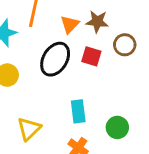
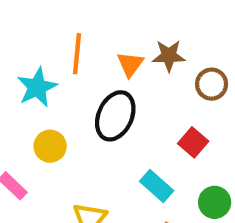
red square: (91, 56) -> (193, 142), moved, turned 30
cyan rectangle: (78, 111) -> (157, 186), turned -35

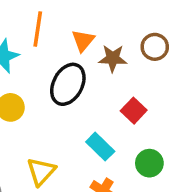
brown star: (169, 56) -> (113, 58), moved
brown circle: (212, 84) -> (155, 47), moved

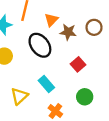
black ellipse: (68, 84) -> (40, 45), turned -70
cyan rectangle: (100, 147) -> (46, 84), moved

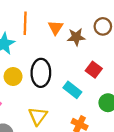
black ellipse: (40, 45) -> (41, 73), moved, turned 50
cyan rectangle: (46, 84) -> (72, 90), moved

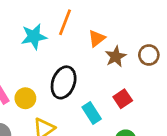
brown star: (76, 37) -> (116, 57), turned 30
yellow circle: (13, 77) -> (25, 98), moved

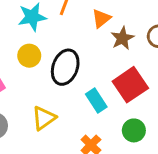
yellow circle: (25, 98) -> (29, 56), moved
red square: (123, 99) -> (130, 85), size x1.6

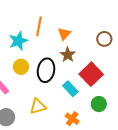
brown star: (122, 38) -> (68, 55), moved
yellow triangle: (44, 118) -> (38, 106), turned 30

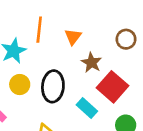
brown star: (68, 55) -> (91, 63), moved

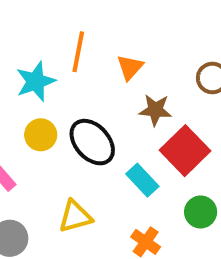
brown star: (91, 63) -> (155, 110), turned -30
black ellipse: (53, 86) -> (92, 142), turned -52

